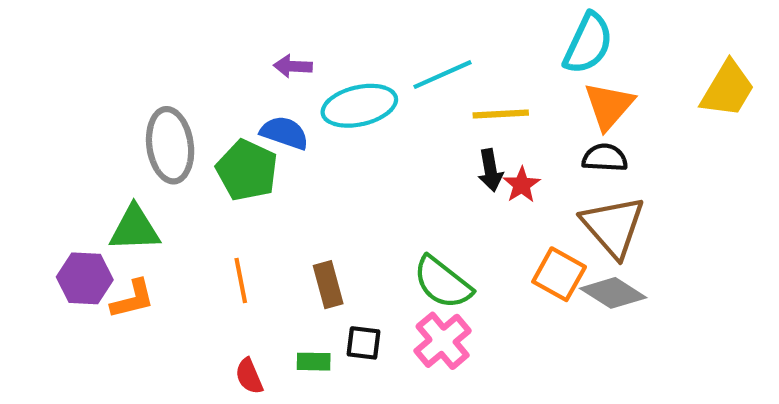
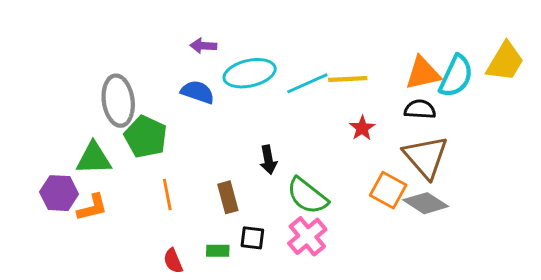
cyan semicircle: (588, 43) -> (456, 76), moved
cyan line: (443, 75) -> (307, 83), moved
orange triangle: (609, 106) -> (423, 73), turned 36
green pentagon: (247, 170) -> (146, 137), moved
black arrow: (490, 170) -> (268, 160), moved

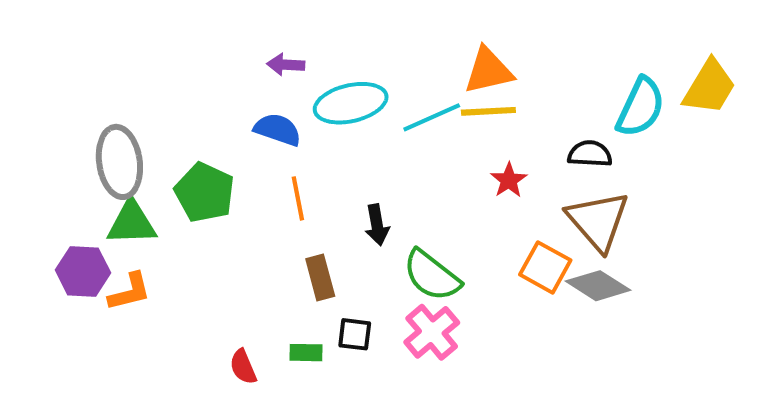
orange triangle: (423, 73) -> (488, 71), moved
gray ellipse: (118, 101) -> (119, 162), moved
orange line: (167, 194) -> (298, 198), moved

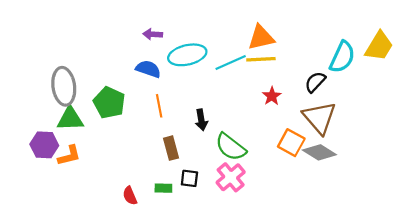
black semicircle: (590, 154) -> (315, 82), turned -50

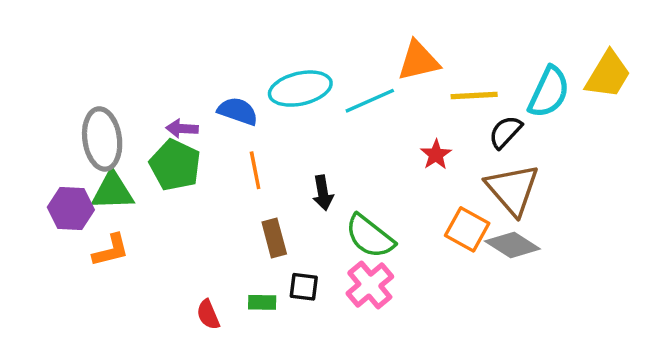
purple arrow: (153, 34) -> (182, 129), moved
yellow line: (261, 59) -> (474, 96), moved
purple hexagon: (44, 145) -> (71, 209), moved

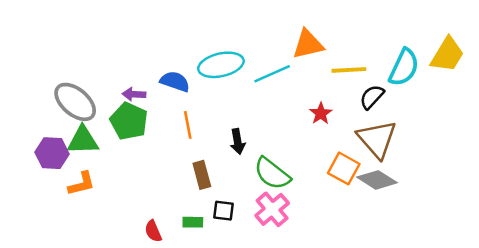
gray ellipse: (102, 139) -> (75, 102), turned -42

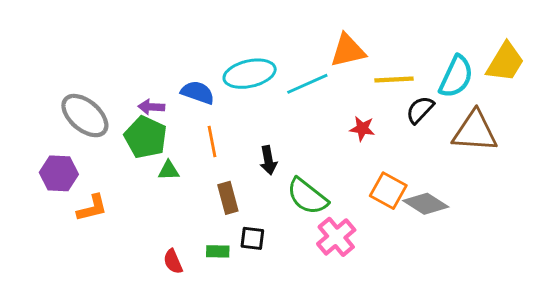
red star: (321, 113) -> (362, 129), turned -30
brown triangle: (377, 139) -> (475, 131), moved, turned -45
green triangle: (83, 140) -> (169, 170), moved, size x0.6
pink cross: (272, 209) -> (336, 237), moved

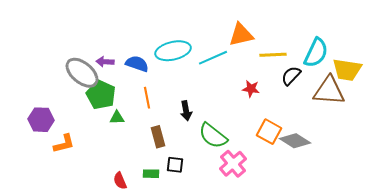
yellow trapezoid: (505, 62) -> (347, 70), moved, turned 68
purple arrow: (151, 107) -> (105, 62), moved
gray ellipse: (85, 116) -> (82, 73), moved

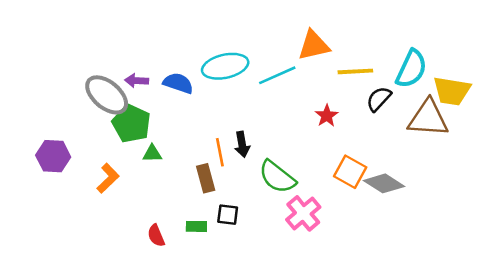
red star: (251, 89) -> (327, 116), turned 30
orange line: (147, 98) -> (220, 152), moved
orange L-shape: (64, 144) -> (108, 178), moved, turned -30

